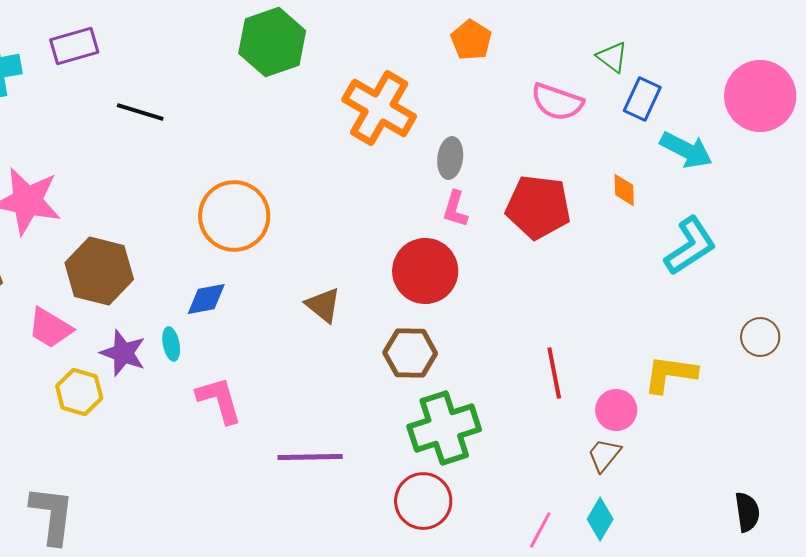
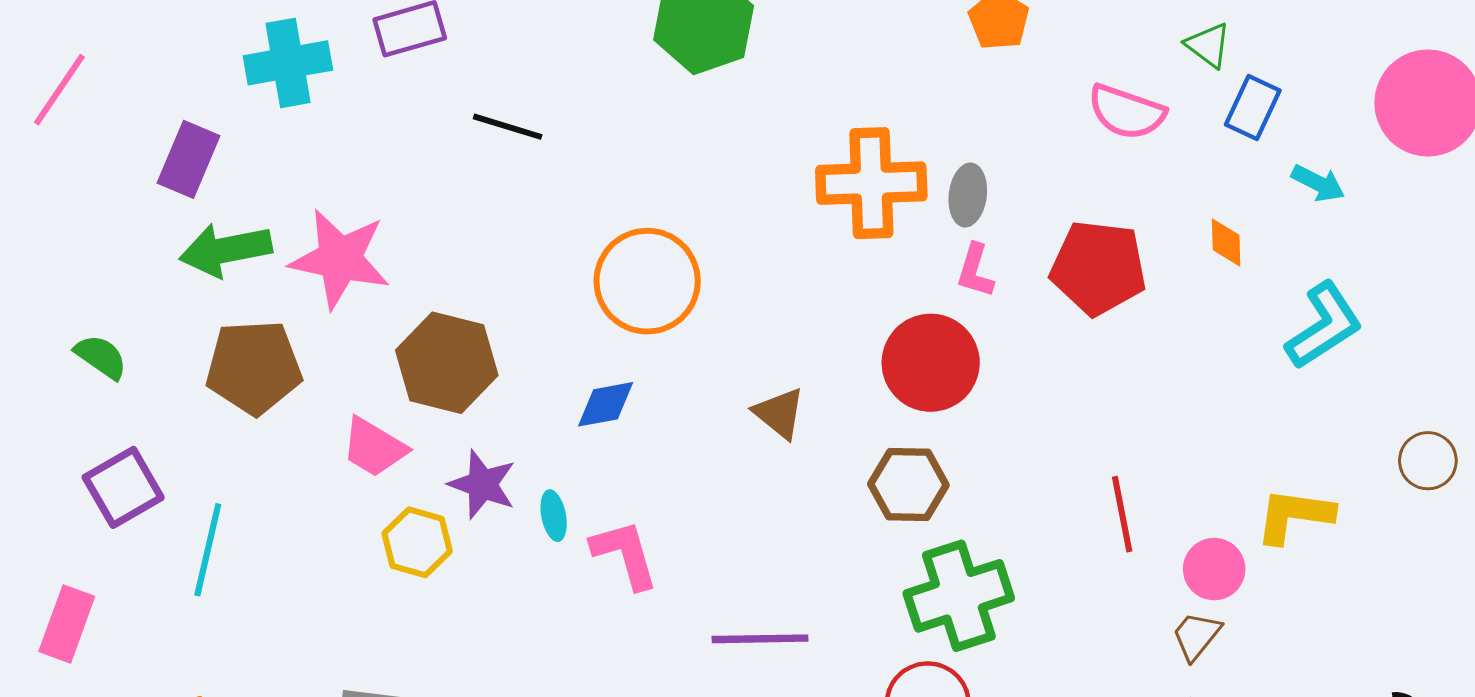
orange cross: (379, 108) -> (871, 183), moved, turned -32
cyan arrow: (686, 150) -> (1318, 183), size x0.7
cyan ellipse: (171, 344) -> (554, 516), moved

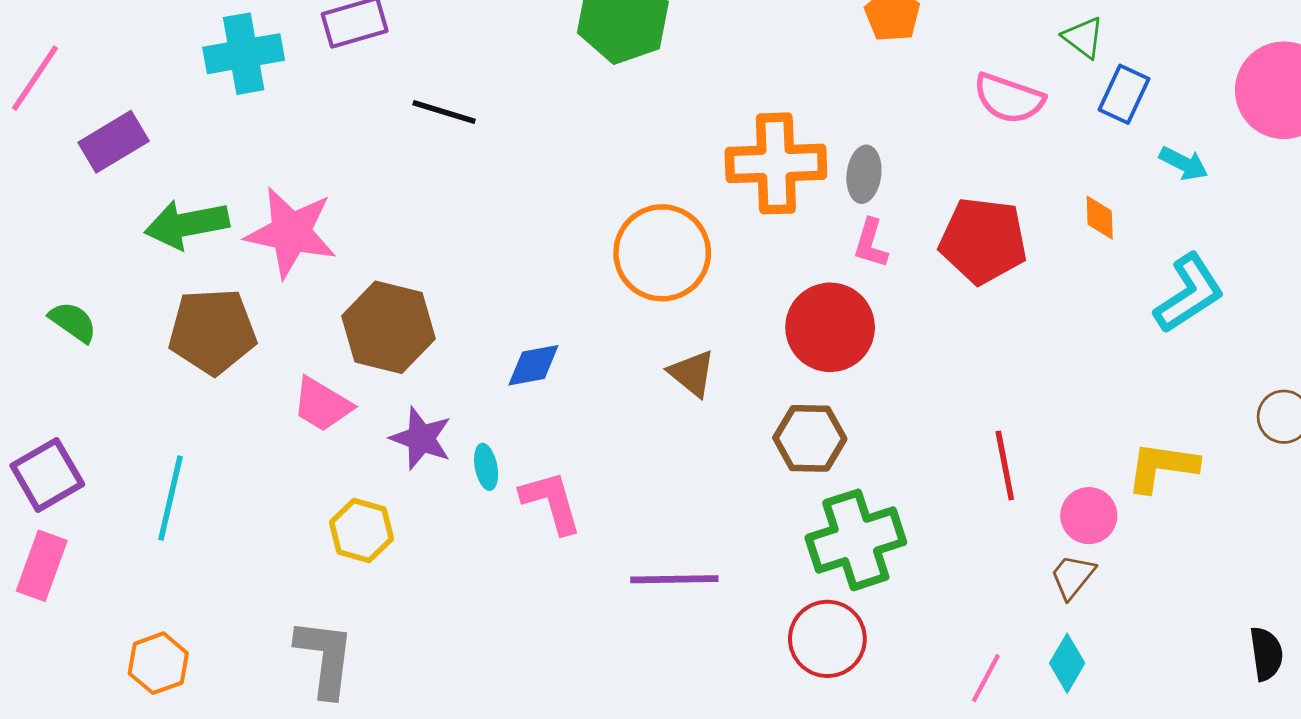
purple rectangle: (189, 159) -> (114, 142), moved, turned 36
orange circle: (647, 281) -> (662, 253), moved
purple square: (123, 487) -> (47, 475), moved
yellow hexagon: (417, 542) -> (361, 530), moved

